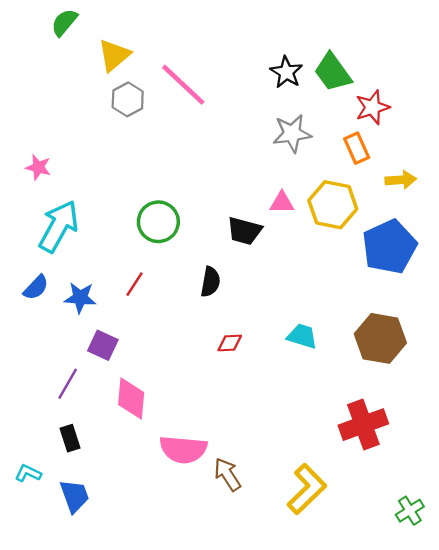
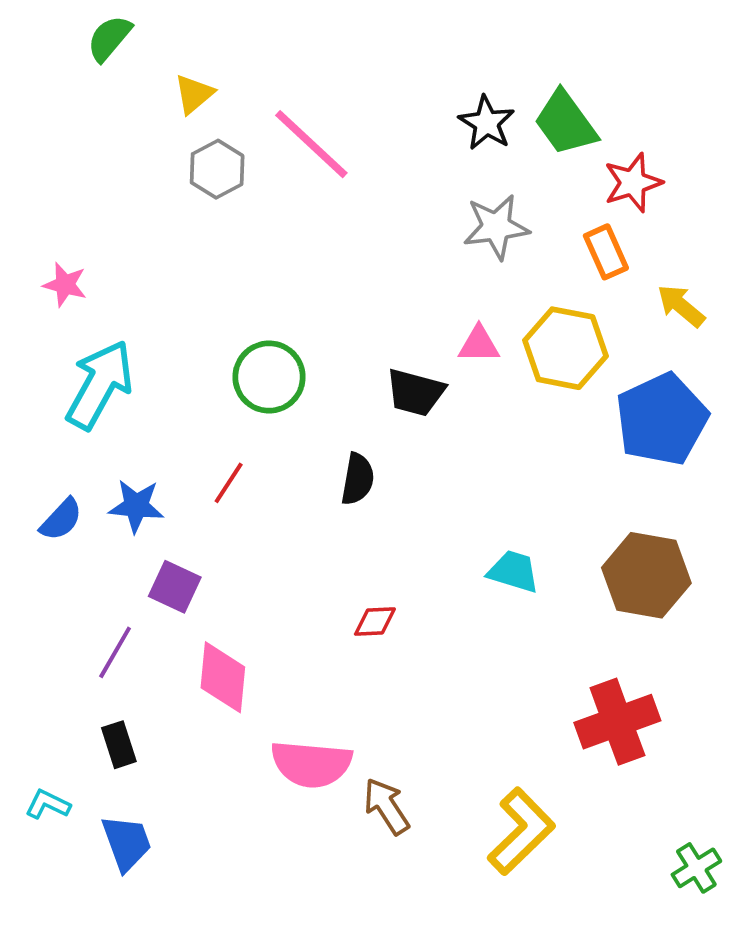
yellow triangle: (114, 55) -> (194, 94), size x0.7
yellow arrow: (401, 180) -> (681, 306), turned -136
blue semicircle: (36, 287) -> (61, 519), moved
red diamond: (230, 343) -> (375, 622), moved

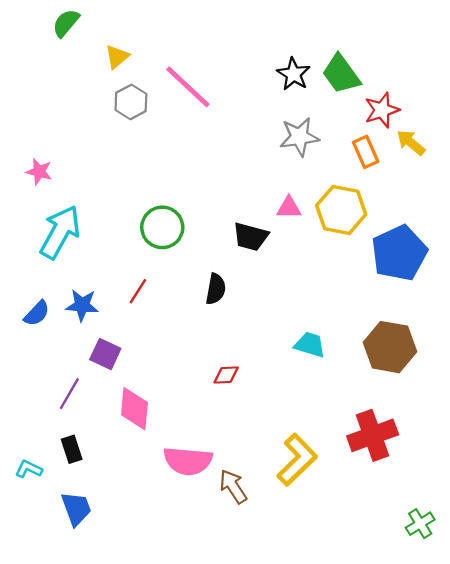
yellow arrow: (681, 306) -> (411, 143), moved
cyan L-shape: (48, 804) -> (29, 469), moved
yellow L-shape: (521, 831) -> (297, 460), moved

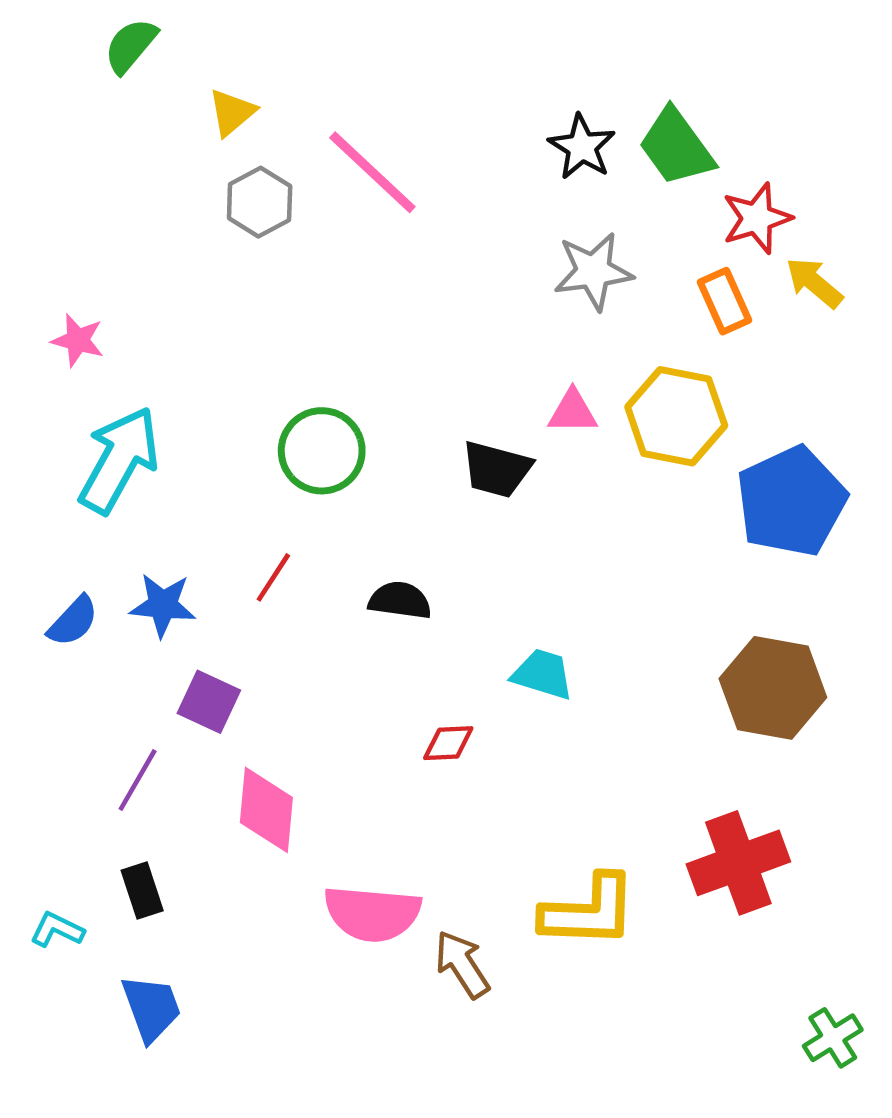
black semicircle: (216, 289) -> (400, 600), moved, turned -92
cyan trapezoid: (310, 345) -> (543, 674), moved
yellow L-shape: (297, 460) -> (589, 911), turned 46

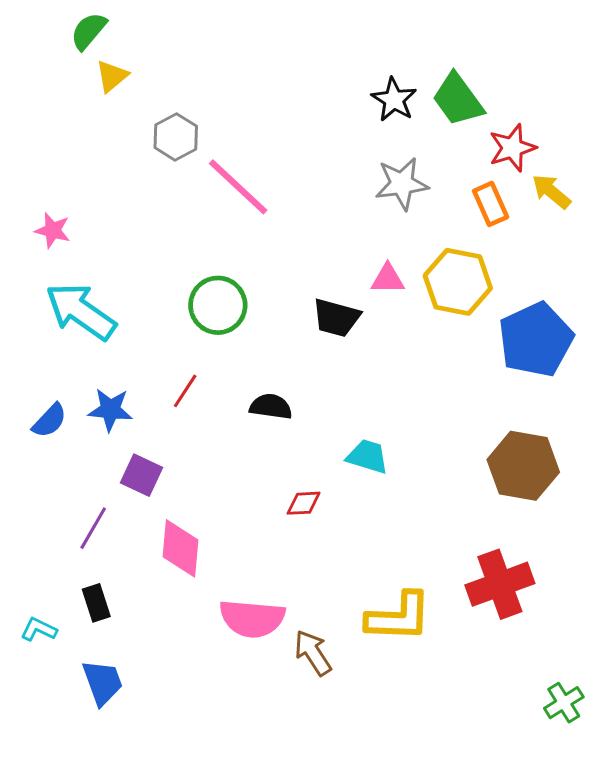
yellow triangle: (232, 112) -> (112, 76), moved
pink line: (372, 172) -> (238, 187), moved
cyan arrow: (119, 460) -> (81, 311), turned -84

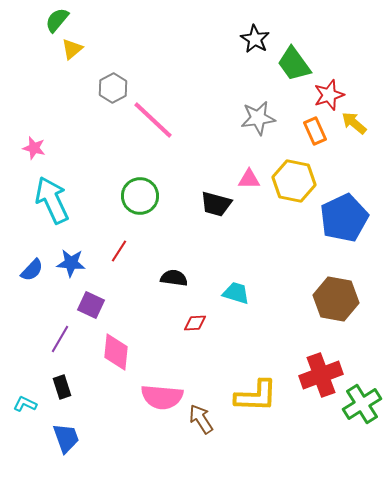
black star: (394, 100) -> (255, 39), moved
cyan arrow: (81, 311) -> (52, 200), turned 30
black semicircle: (271, 407) -> (174, 278), moved
green cross: (564, 703) -> (362, 404), moved, size x1.5

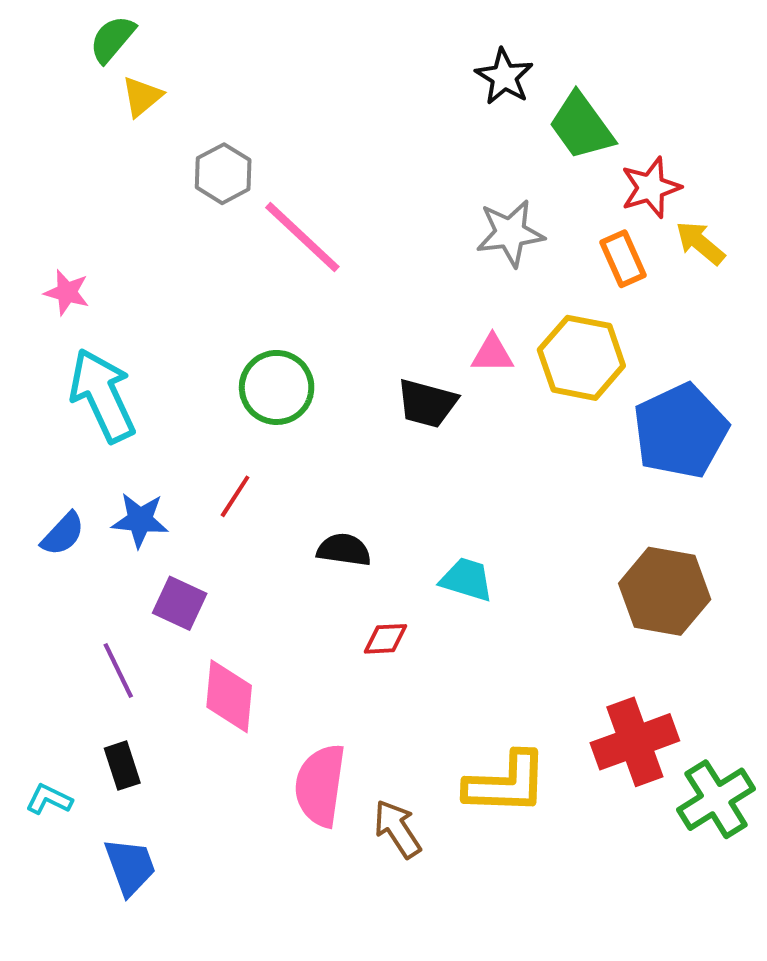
purple line: (60, 339) -> (118, 671), turned -56
pink semicircle: (162, 397) -> (320, 785), turned 93

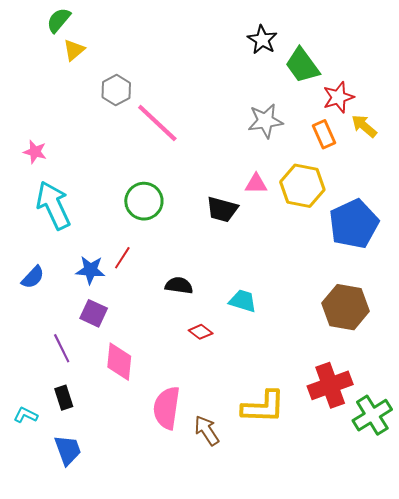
blue star: (140, 520) -> (90, 270), moved
red diamond: (385, 639) -> (201, 332), turned 40

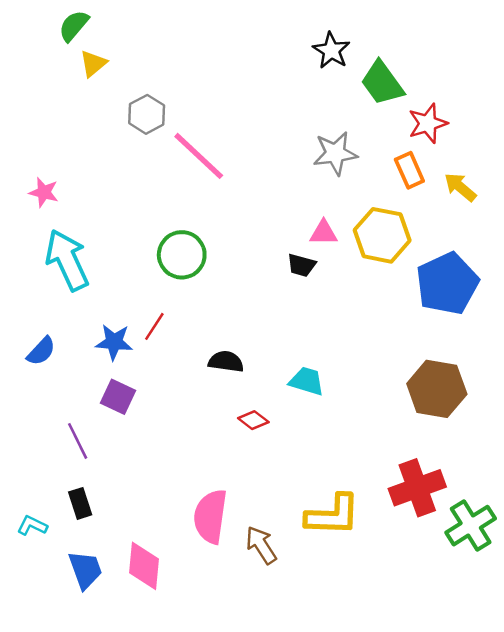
yellow arrow: (364, 126) -> (460, 187), moved
black trapezoid: (222, 209) -> (301, 265), moved, size x0.7
pink diamond: (119, 362) -> (144, 566), moved

